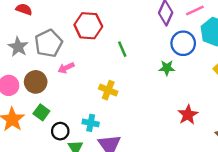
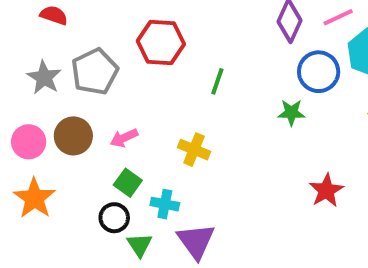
green line: (122, 49) -> (217, 81), turned 42
pink arrow: (66, 68) -> (124, 138), moved
green square: (41, 112) -> (128, 183), moved

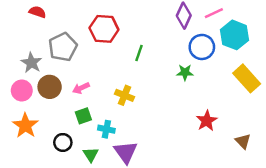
gray star: (44, 78) -> (31, 63), moved
green square: (128, 183) -> (83, 116), turned 35
black circle: (114, 218) -> (63, 142), moved

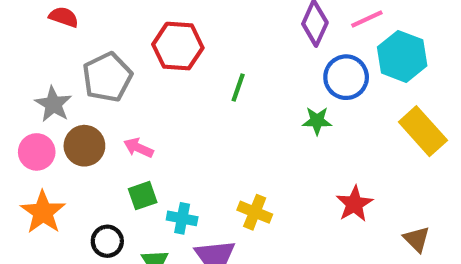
pink arrow: (81, 88) -> (138, 148), turned 49
yellow cross: (124, 95) -> (255, 212), moved

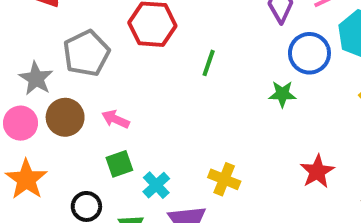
cyan cross: (182, 218) -> (156, 185), turned 36

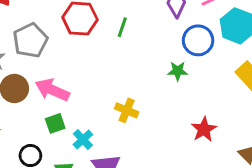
green line: (209, 63) -> (122, 27), moved
pink arrow: (116, 119) -> (52, 90), size x1.6
yellow cross: (224, 179) -> (127, 110), moved

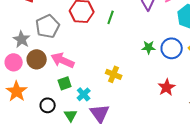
blue circle: (198, 40) -> (172, 48), moved

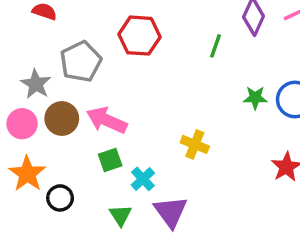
green line: (111, 17) -> (216, 46), moved
black circle: (48, 105) -> (60, 198), moved

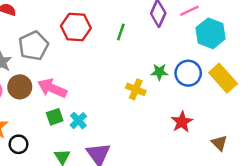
green line: (216, 46) -> (121, 32), moved
yellow cross: (195, 144) -> (136, 89), moved
cyan cross: (143, 179) -> (78, 121), moved

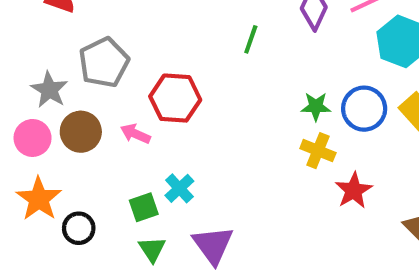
red hexagon: (76, 27) -> (175, 98), moved
pink arrow: (52, 88) -> (135, 134), size x0.6
yellow cross: (136, 89) -> (318, 151), moved
green square: (55, 117) -> (144, 207), moved

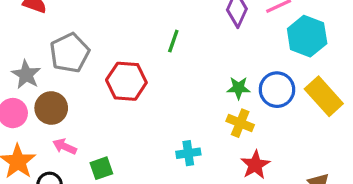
green line: (251, 39) -> (173, 41), moved
pink arrow: (135, 134) -> (65, 146), moved
cyan cross: (179, 188) -> (188, 153), moved, turned 35
red star: (354, 190) -> (255, 165), moved

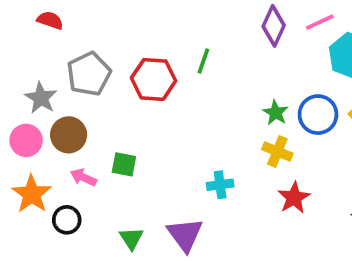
red hexagon: (126, 81) -> (154, 79), moved
green star: (239, 88) -> (275, 113), turned 30
green square: (101, 168) -> (124, 164), moved, turned 30

